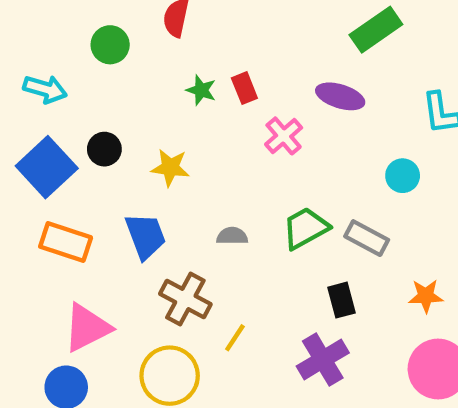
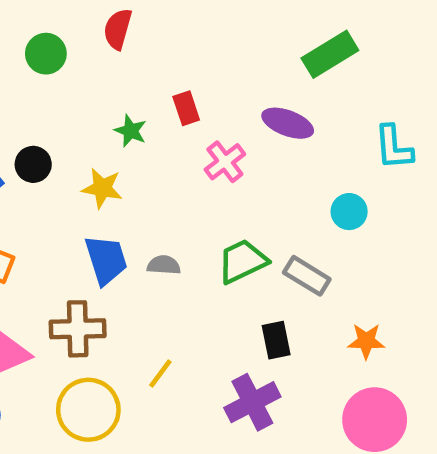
green star: (201, 90) -> (131, 131), moved
blue trapezoid: (145, 236) -> (106, 260), moved
brown cross: (185, 299) -> (78, 329), moved, turned -33

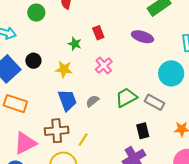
pink cross: (225, 162) -> (104, 66), moved
cyan circle: (349, 212) -> (171, 73), size x1.6
gray semicircle: (164, 265) -> (92, 101), turned -40
yellow line: (160, 374) -> (83, 140), moved

